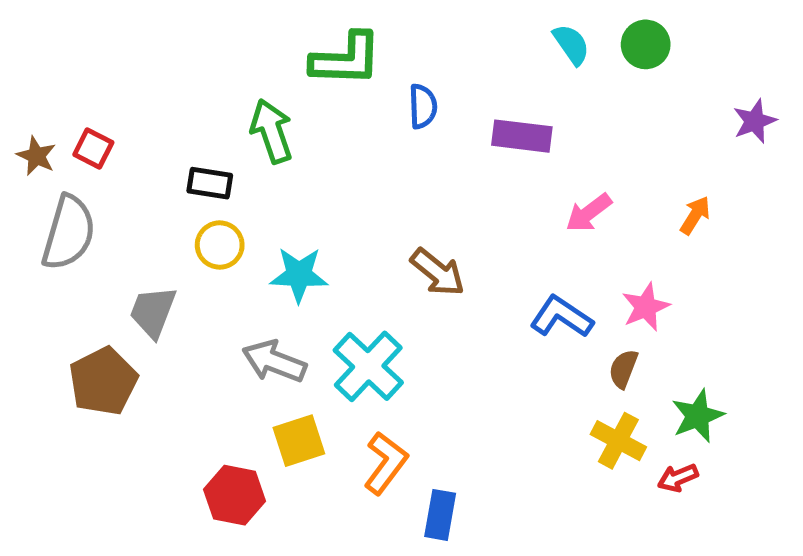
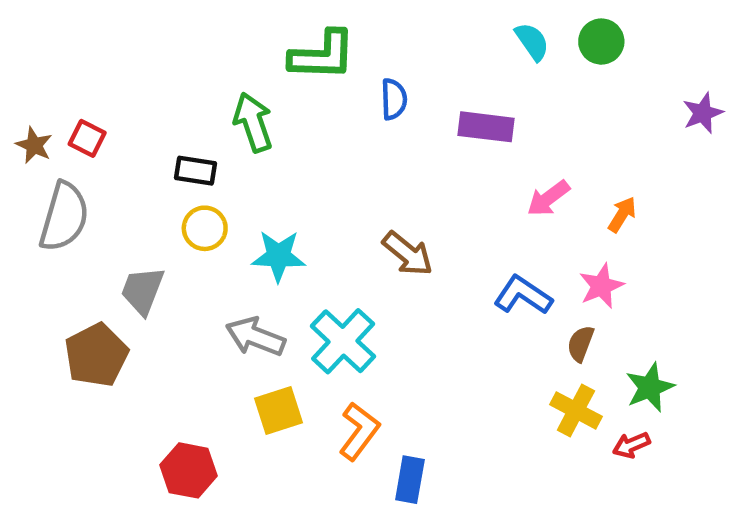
orange arrow: (695, 215) -> (622, 214), moved
red hexagon: (235, 495) -> (189, 470), moved

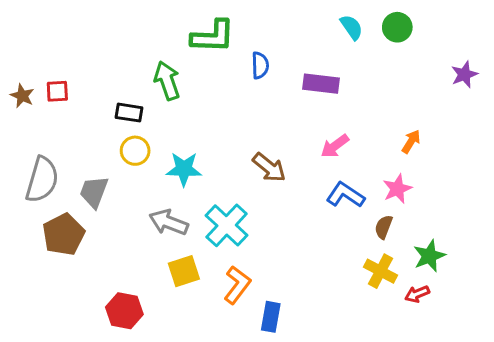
red square: (87, 138) -> (57, 91), turned -30
pink arrow: (548, 198) -> (335, 146), moved
gray semicircle: (64, 217) -> (42, 180), moved

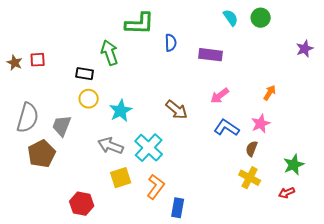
cyan star: (184, 169) -> (121, 111), turned -30
green star: (429, 256) -> (294, 165), moved
red arrow: (417, 294) -> (287, 193), moved

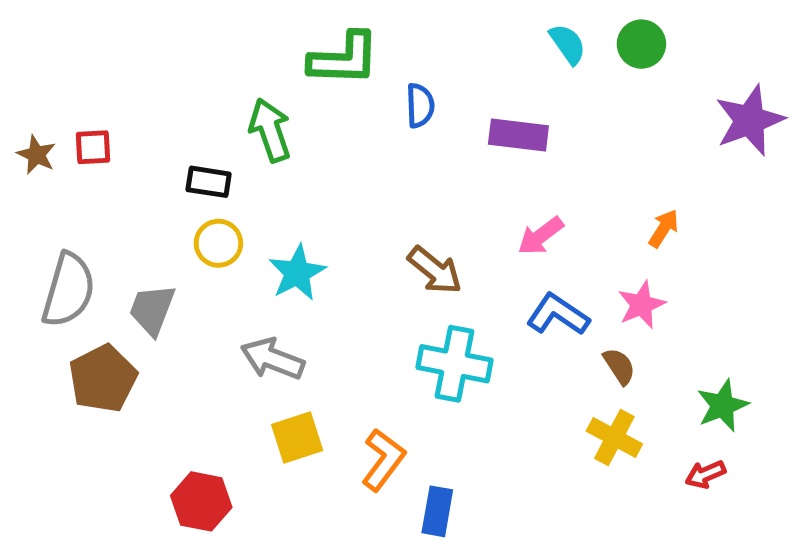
purple star: (305, 49) -> (750, 120), size x1.6
cyan cross: (149, 148) -> (455, 364), moved, turned -32
brown semicircle: (252, 149) -> (619, 366), turned 126

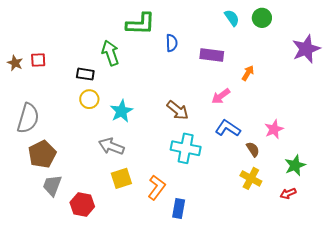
orange arrow: (664, 228) -> (248, 73), moved
pink star: (641, 305) -> (274, 129), moved
gray trapezoid: (152, 310) -> (52, 185), moved

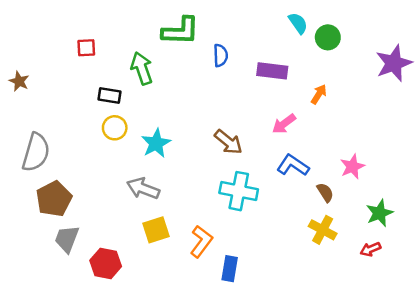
green circle: (262, 18) -> (328, 37), moved
red square: (38, 60) -> (86, 48), moved

